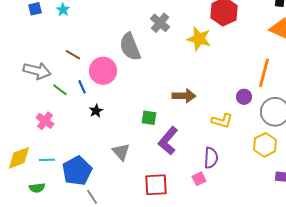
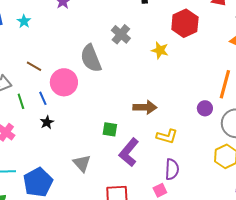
yellow star: (199, 39) -> (160, 50), size x0.7
green line: (60, 90) -> (21, 101), turned 35
black star: (96, 111) -> (47, 122), moved
yellow L-shape: (222, 121) -> (167, 136), moved

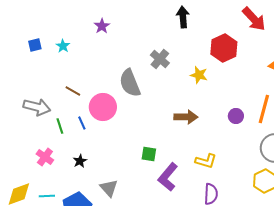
brown arrow: (145, 107) -> (186, 117), moved
purple circle: (205, 108) -> (236, 116), moved
black star: (47, 122) -> (80, 161), moved
gray triangle: (82, 163) -> (109, 188), moved

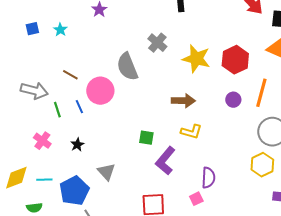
red hexagon: (224, 48) -> (235, 60), moved
yellow star: (199, 75) -> (196, 59), size x1.6
yellow L-shape: (206, 161) -> (191, 132), moved

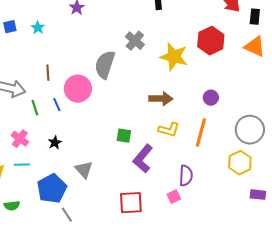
red hexagon: (235, 60) -> (211, 41), moved
gray semicircle: (127, 67) -> (105, 65), turned 40
brown line: (70, 75) -> (48, 73), turned 56
orange line: (261, 93) -> (201, 133), moved
cyan line: (44, 180) -> (22, 165), moved

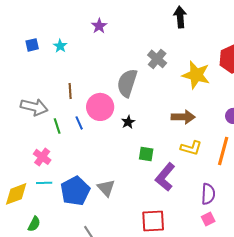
black star: (55, 143) -> (128, 122), moved
blue pentagon: (52, 189) -> (75, 191), moved
pink square: (174, 197) -> (208, 219), moved
green semicircle: (12, 206) -> (34, 224), turned -56

